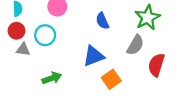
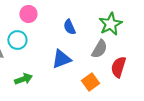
orange square: (111, 79) -> (90, 82), moved

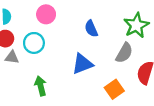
green arrow: (23, 79) -> (41, 86), turned -84

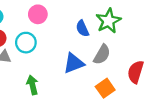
green star: (136, 25) -> (108, 21), moved
gray semicircle: (124, 53) -> (102, 55), moved

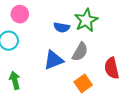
blue semicircle: (82, 28) -> (62, 27), turned -56
red semicircle: (136, 72) -> (112, 68), turned -30

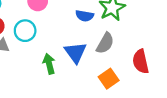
blue triangle: (53, 60) -> (75, 52), turned -45
green arrow: (15, 80) -> (49, 64), moved

